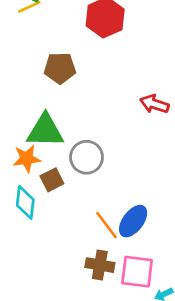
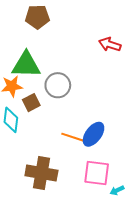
orange line: (106, 225) -> (73, 137), turned -35
brown cross: (100, 265) -> (41, 173), moved, size x1.4

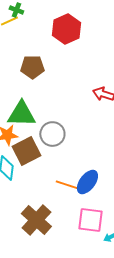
brown square: (31, 103) -> (26, 151), size x1.6
brown cross: (41, 173) -> (36, 220), turned 32

